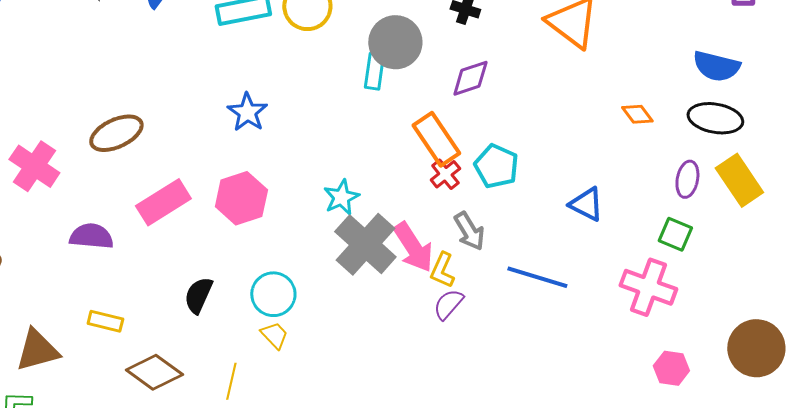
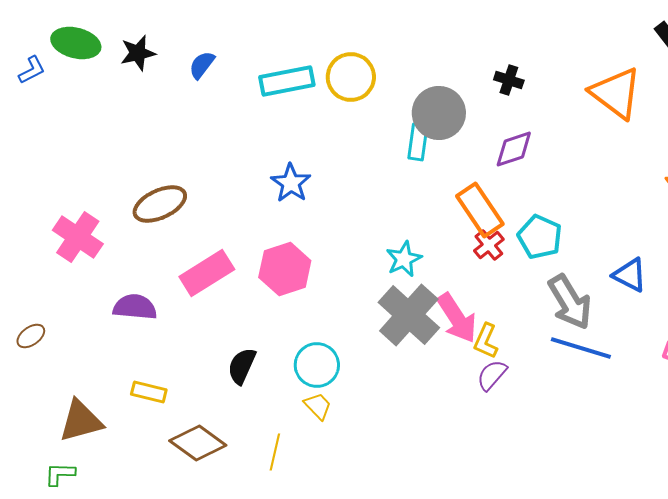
cyan star: (341, 197) -> (404, 259), moved
gray arrow: (469, 231) -> (570, 302), moved, size x1.4

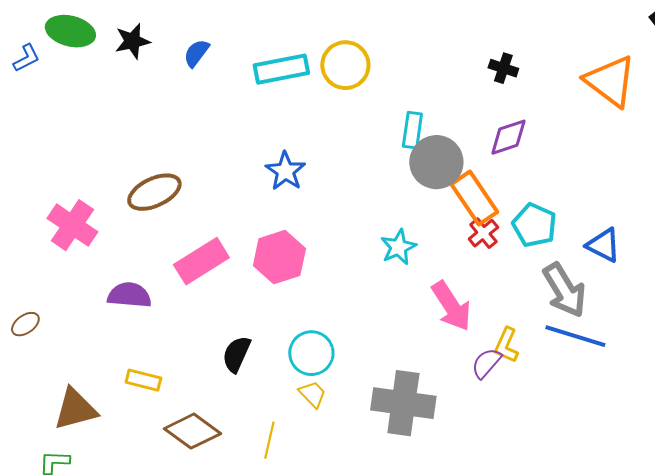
gray circle: (439, 113) -> (436, 162), moved
blue triangle: (630, 275) -> (603, 245), moved
gray cross: (409, 315) -> (403, 403), moved, turned -34
yellow L-shape: (486, 341) -> (506, 345), moved

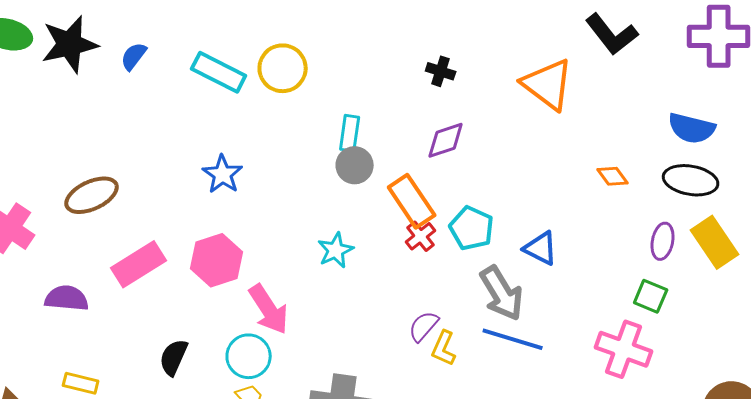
black star: (132, 41) -> (70, 44), size x1.6
cyan rectangle: (281, 69) -> (219, 72), turned 38
gray circle: (436, 162) -> (355, 165), moved, size x0.7
pink arrow: (451, 306) -> (269, 309), moved
purple semicircle: (486, 363) -> (424, 326), moved

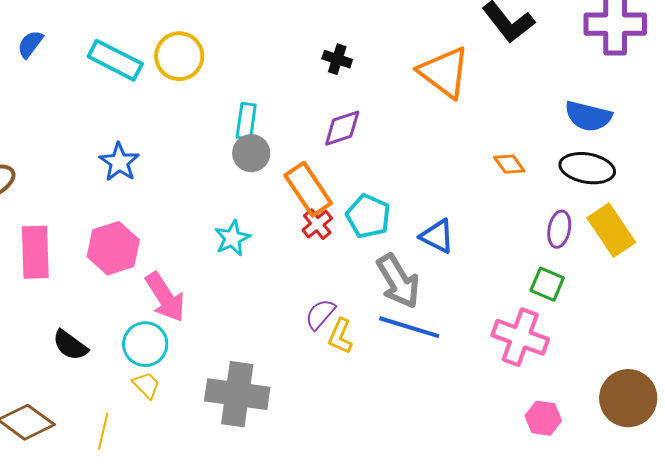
pink rectangle: (139, 264) -> (35, 252), turned -60
black semicircle: (174, 357) -> (70, 345), turned -78

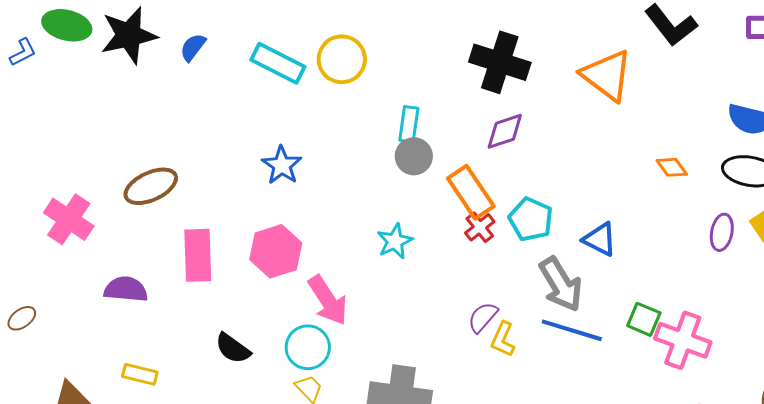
black cross: (337, 59) -> (500, 62), size x2.0
green square: (547, 284) -> (644, 319), moved

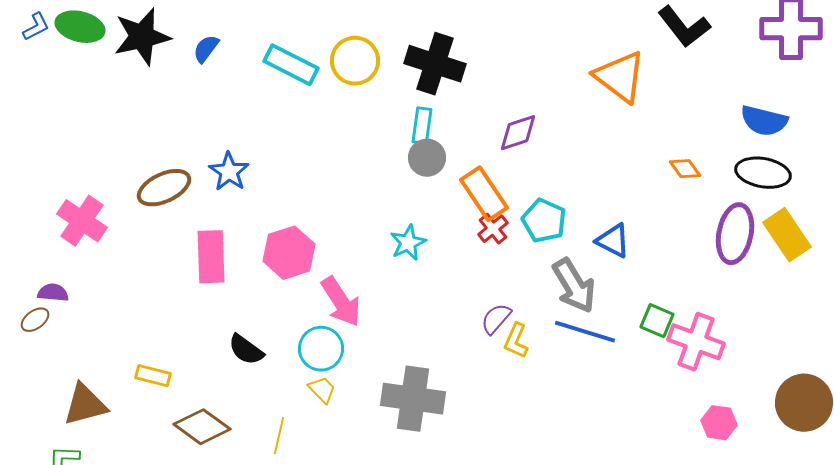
blue L-shape: (23, 52) -> (36, 27), moved
black cross: (500, 62) -> (435, 64), moved
blue star: (282, 165) -> (229, 172), moved
purple ellipse: (722, 232) -> (735, 234), size x1.6
purple semicircle: (126, 289) -> (53, 293), moved, size x0.7

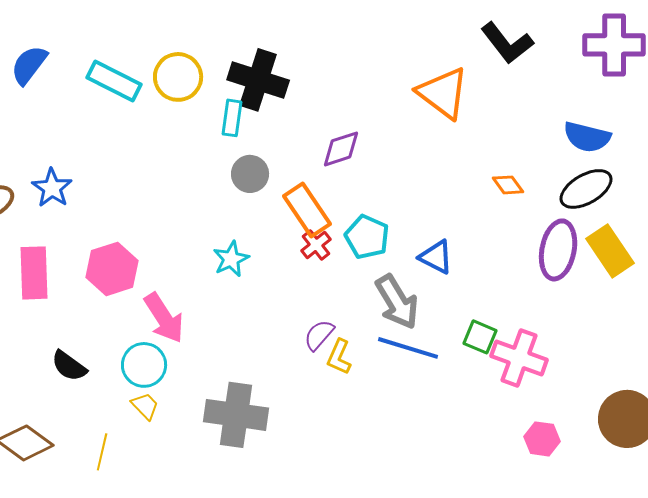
blue semicircle: (206, 49) -> (29, 65), size x1.4
cyan rectangle: (422, 126) -> (232, 118), moved
black ellipse: (763, 173) -> (586, 189), turned -40

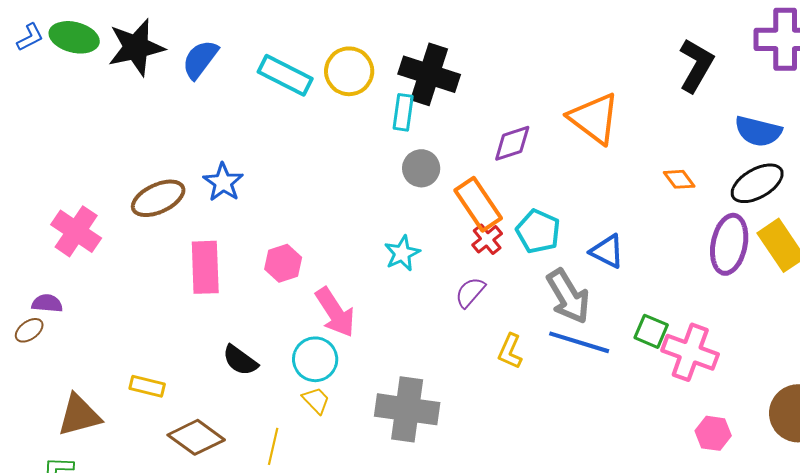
black L-shape: (507, 43) -> (696, 65), moved, turned -112
orange triangle: (443, 93) -> (594, 118), moved
pink hexagon: (112, 269) -> (283, 263), size x0.7
purple semicircle: (319, 335) -> (470, 292), moved

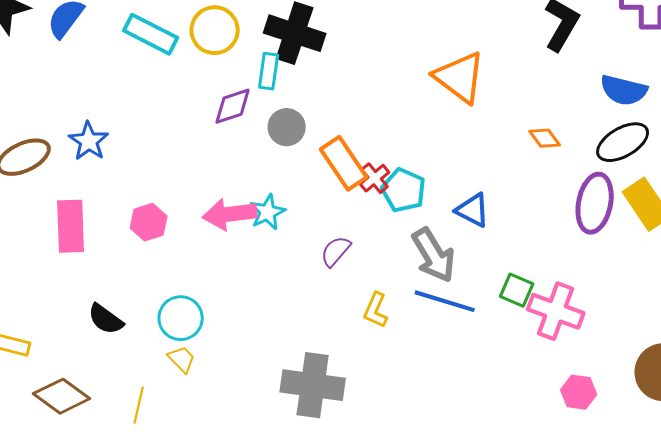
purple diamond: (512, 143) -> (233, 106), moved
red cross: (487, 239) -> (375, 178), moved
pink arrow: (335, 312) -> (230, 214), moved, turned 116
gray cross: (407, 409) -> (313, 385), moved

